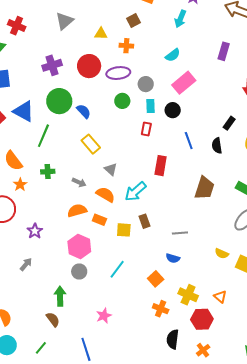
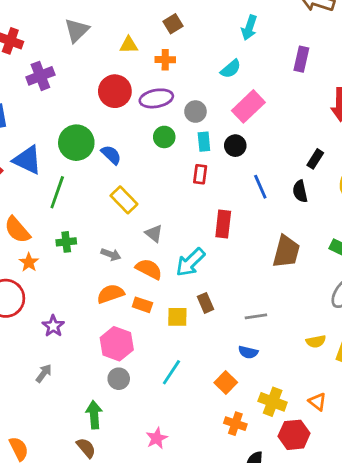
cyan arrow: (180, 19) -> (249, 28), moved
purple cross: (52, 65) -> (40, 76), moved
yellow semicircle: (222, 254) -> (316, 341), turned -32

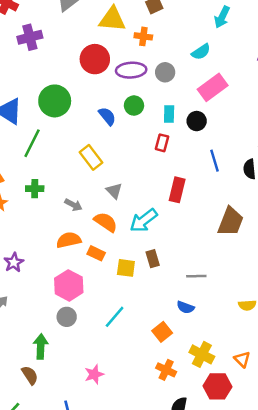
yellow triangle: (129, 45) -> (112, 19), size x1.6
gray circle: (195, 112) -> (165, 72), moved
blue semicircle: (111, 155) -> (107, 116), moved

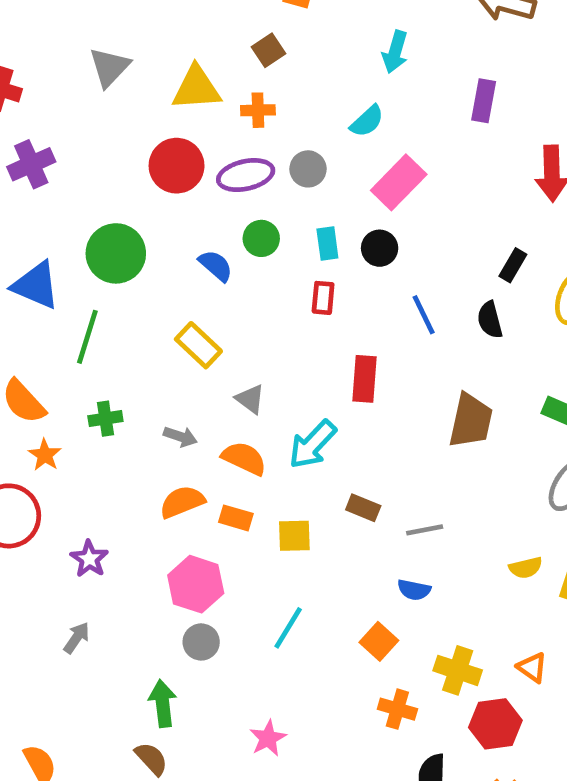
purple cross: (30, 37) -> (31, 164), moved
brown rectangle: (153, 259) -> (363, 508), moved, turned -42

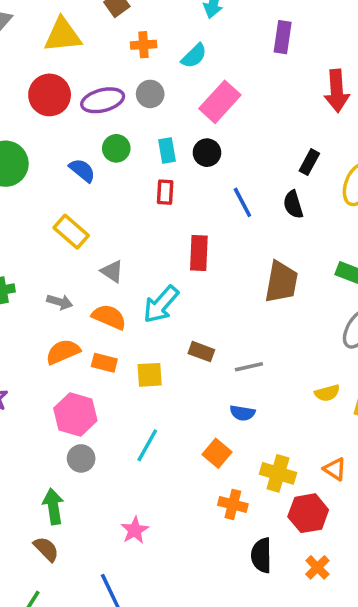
orange cross: (258, 110) -> (144, 45), moved

